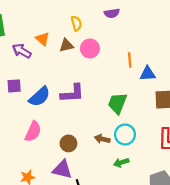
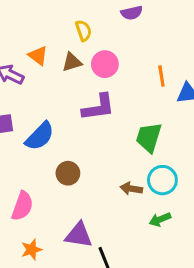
purple L-shape: (72, 93) -> (98, 107), moved
pink semicircle: (33, 132) -> (22, 206), moved
brown circle: (68, 143) -> (68, 173), moved

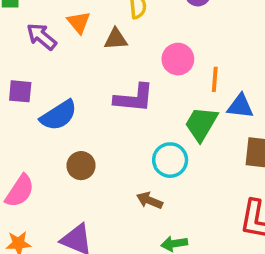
pink circle: (105, 64) -> (178, 59), moved
green trapezoid: (149, 137) -> (201, 124), moved
cyan circle: (162, 180) -> (170, 160), moved

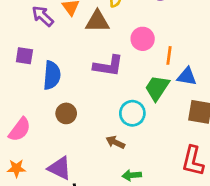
brown triangle: (116, 39) -> (97, 21), size x1.4
blue semicircle: (59, 115) -> (52, 75), turned -56

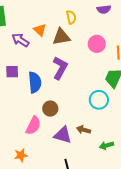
purple L-shape: (108, 66) -> (60, 68), moved, turned -60
pink semicircle: (20, 130) -> (33, 126), moved
brown arrow: (115, 142) -> (84, 130), moved
purple triangle: (60, 168) -> (63, 135), moved

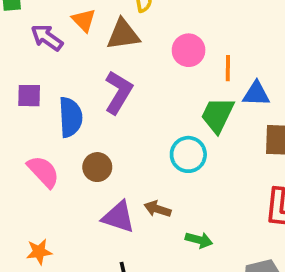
pink semicircle: (33, 126) -> (43, 172), moved, turned -72
green arrow: (106, 145) -> (199, 240), turned -152

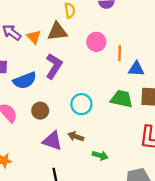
orange triangle: (84, 20) -> (34, 37), moved
green trapezoid: (217, 115) -> (122, 99), moved, turned 75
blue semicircle: (70, 117) -> (25, 80), turned 70
cyan circle: (188, 154) -> (81, 104), moved

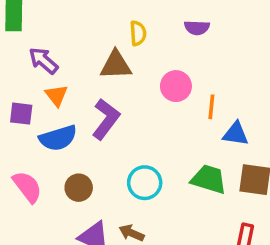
orange triangle: (34, 37) -> (56, 95), moved

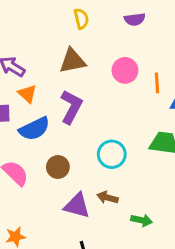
yellow semicircle: (138, 33) -> (81, 19), moved

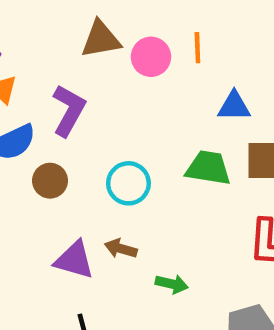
brown triangle: (72, 61) -> (101, 39), moved
orange line: (157, 83) -> (197, 48), moved
brown circle: (58, 167) -> (50, 181), moved

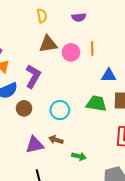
purple triangle: (74, 260) -> (35, 145), turned -30

